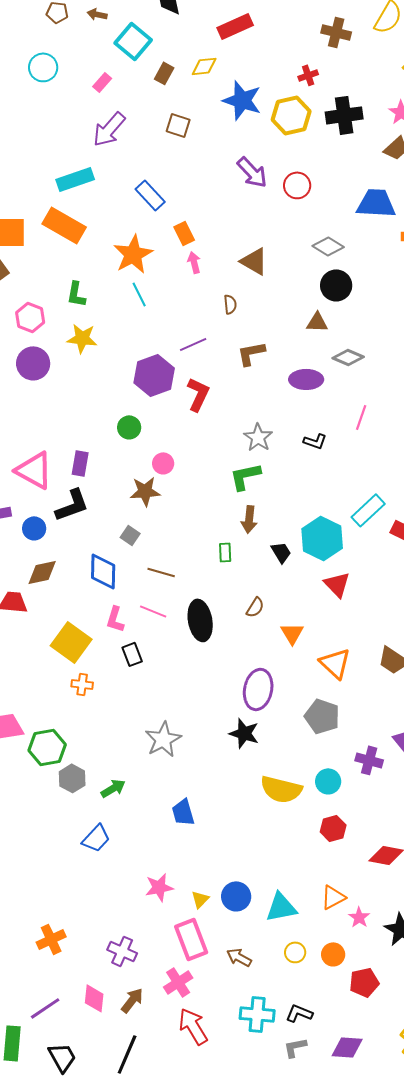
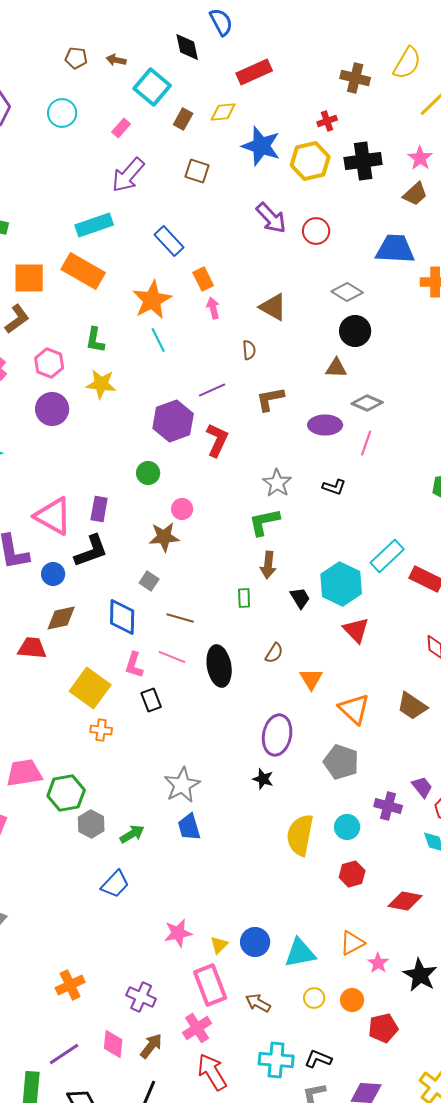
pink line: (361, 417) -> (366, 443), moved
black star: (244, 733) -> (263, 779), size x0.7
yellow semicircle: (281, 789) -> (300, 835), turned 87
blue trapezoid: (183, 812) -> (189, 827), moved

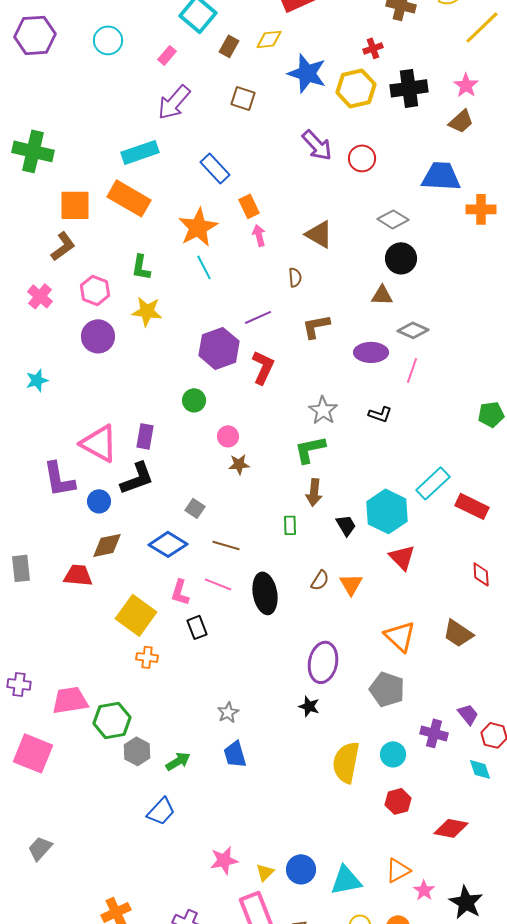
brown star: (164, 537) -> (239, 464), moved, size x0.7
blue diamond: (122, 617) -> (168, 544), turned -60
orange triangle: (311, 679) -> (351, 584), moved
gray star: (182, 785) -> (228, 712), size x0.6

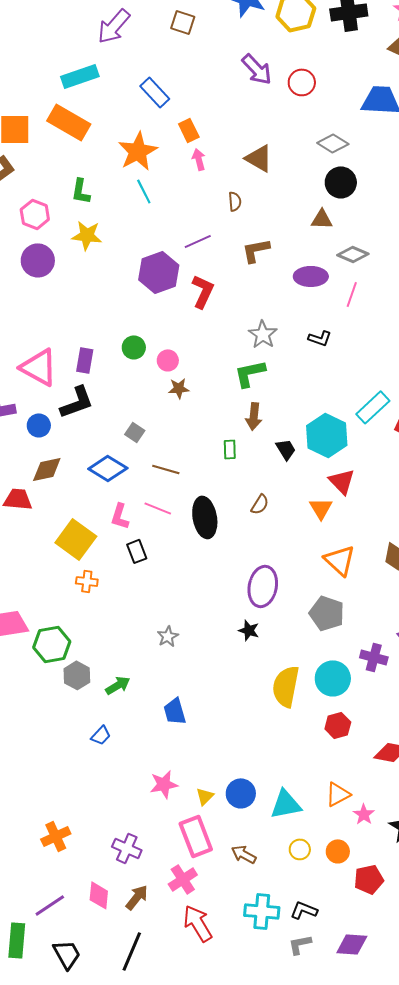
green circle: (194, 400) -> (134, 347), moved
orange triangle: (351, 584) -> (321, 508), moved
blue trapezoid: (235, 754) -> (175, 711), moved
cyan circle: (393, 754) -> (333, 678), size x1.4
blue trapezoid: (161, 811) -> (101, 735), size x0.7

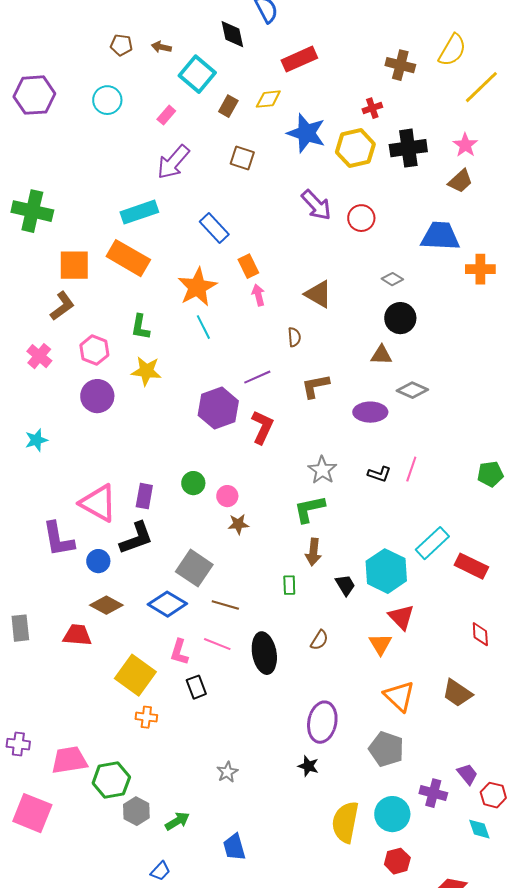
gray diamond: (333, 143) -> (392, 279), size x0.7
pink line: (352, 294) -> (411, 469), moved
gray square: (135, 432) -> (194, 568), size x1.8
brown diamond: (47, 469) -> (106, 605), turned 40

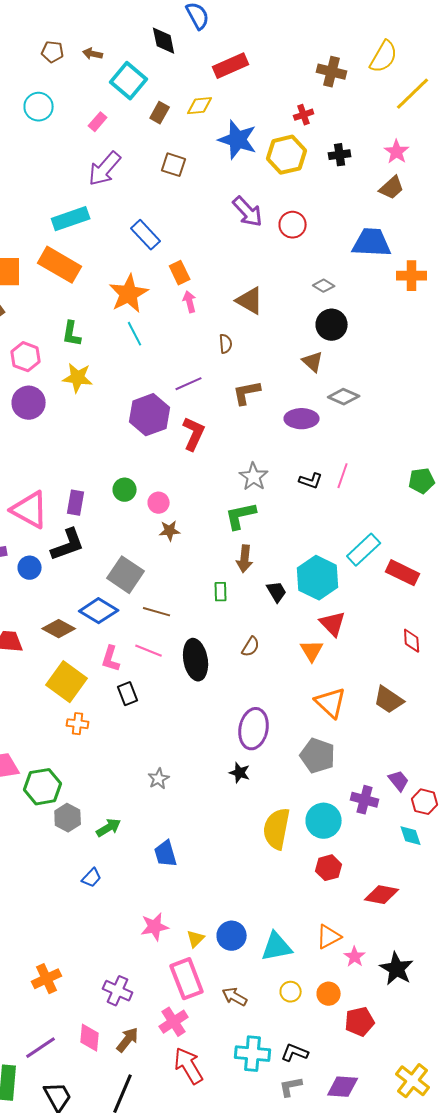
black cross: (408, 148) -> (340, 155), size x0.6
brown triangle: (381, 355) -> (313, 362), turned 40
brown diamond: (106, 605) -> (59, 629), moved

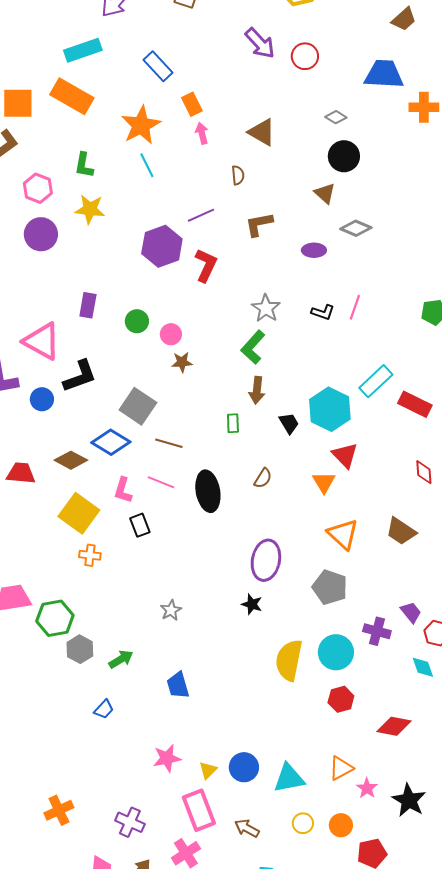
purple ellipse: (302, 419) -> (314, 250), size x0.7
purple rectangle: (76, 503) -> (88, 305), moved
green L-shape: (241, 516) -> (253, 347), turned -36

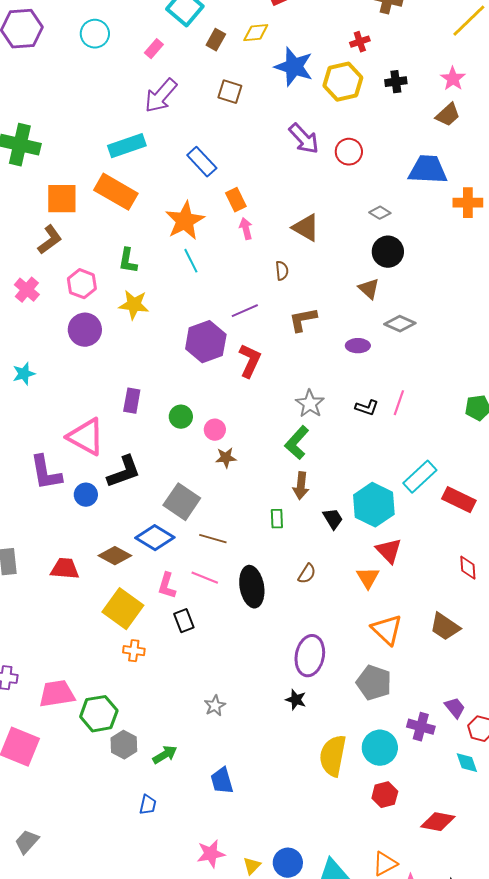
blue trapezoid: (104, 709) -> (148, 805), turned -30

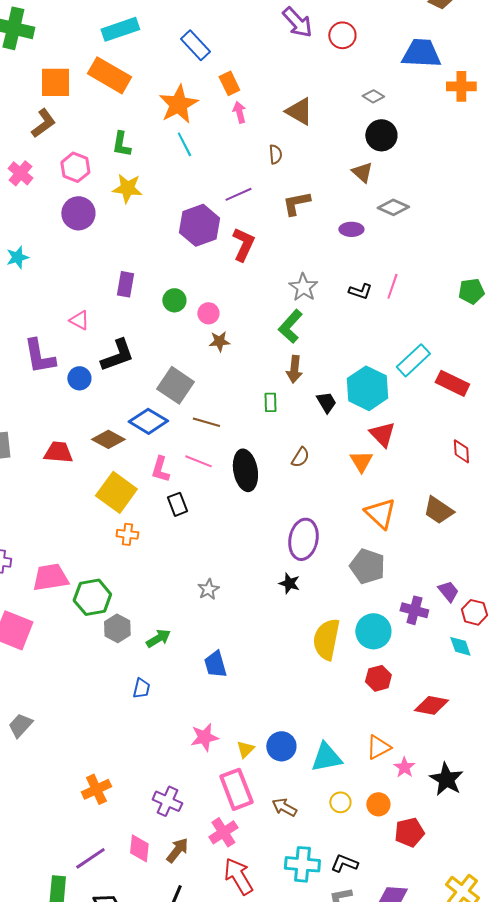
pink triangle: (86, 437) -> (79, 320), size x0.5

